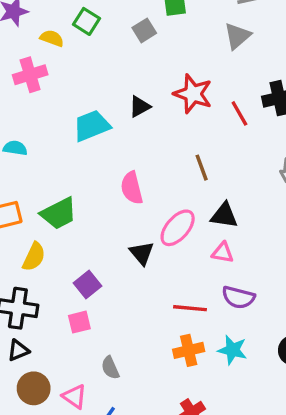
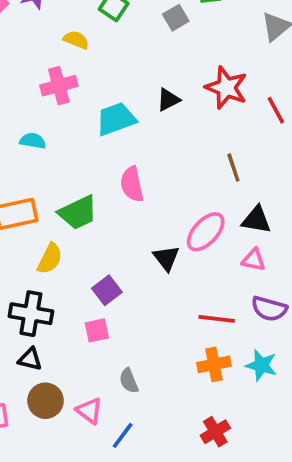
yellow semicircle: (52, 38) -> (76, 40), moved
pink cross: (30, 75) -> (59, 86), moved
pink semicircle: (132, 188) -> (132, 184), moved
black triangle: (18, 350) -> (30, 359), turned 35

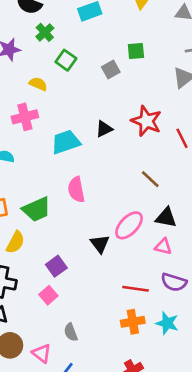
brown line: (233, 168) -> (150, 179), turned -30
pink square: (97, 330) -> (48, 295), turned -30

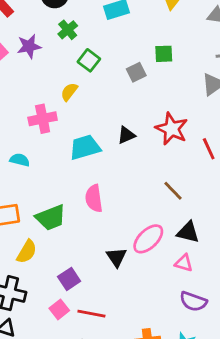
yellow semicircle: (38, 84) -> (69, 92), moved, turned -78
red line: (136, 289) -> (91, 314), moved

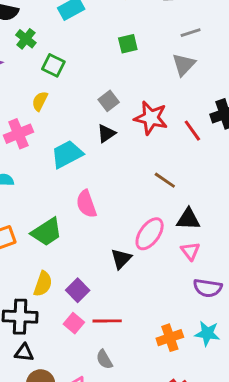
gray square: (136, 72) -> (109, 101), moved
yellow semicircle: (27, 252) -> (43, 284), moved
black triangle: (117, 257) -> (121, 259), turned 30
pink triangle: (184, 263) -> (190, 251), turned 48

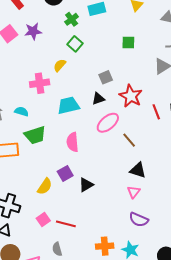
green cross: (26, 39) -> (72, 19), moved
green trapezoid: (47, 232) -> (35, 135), moved
pink ellipse: (150, 234) -> (108, 123), moved
yellow semicircle: (43, 284) -> (45, 186), moved
purple square: (78, 290) -> (65, 174), moved

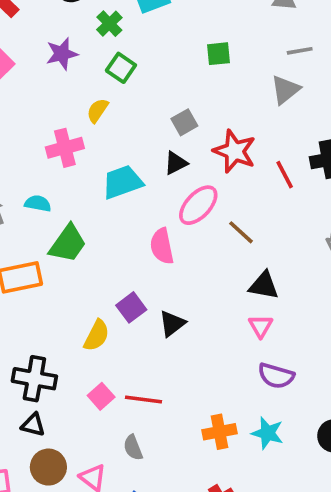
purple star: (33, 31) -> (62, 54), moved
green trapezoid: (35, 135) -> (68, 244), turned -30
pink semicircle: (73, 142) -> (162, 246), moved

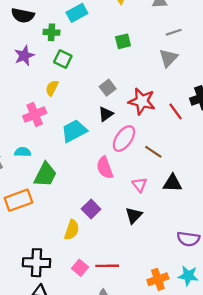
green cross: (109, 24) -> (51, 32), turned -35
black triangle: (172, 324) -> (134, 215), moved
pink triangle: (261, 326) -> (139, 185), moved

